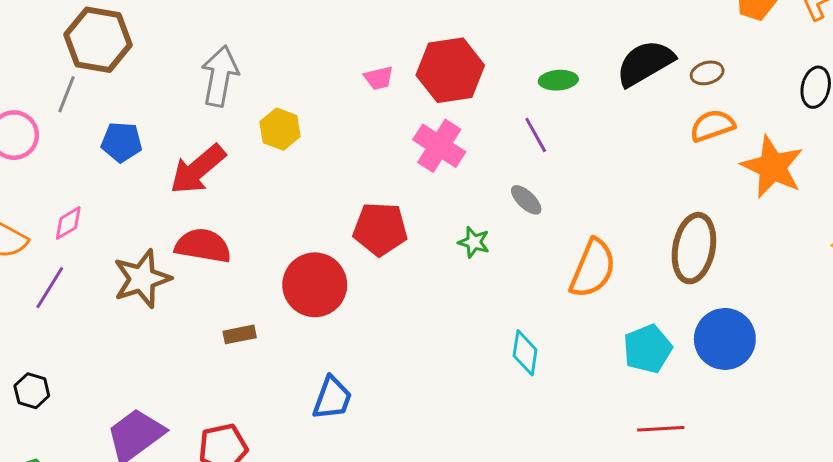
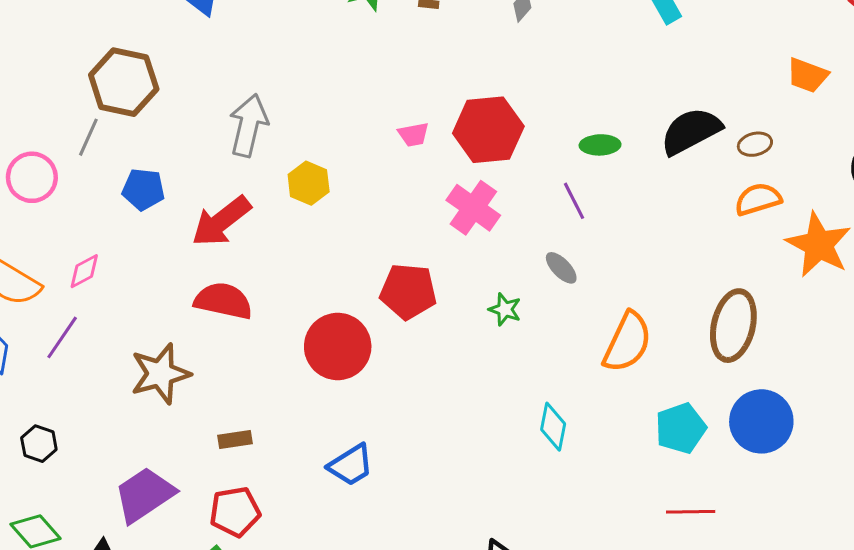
brown star: (142, 279) -> (160, 374), moved
brown rectangle: (240, 334) -> (235, 440), moved
blue trapezoid: (332, 398) -> (351, 465), turned 36

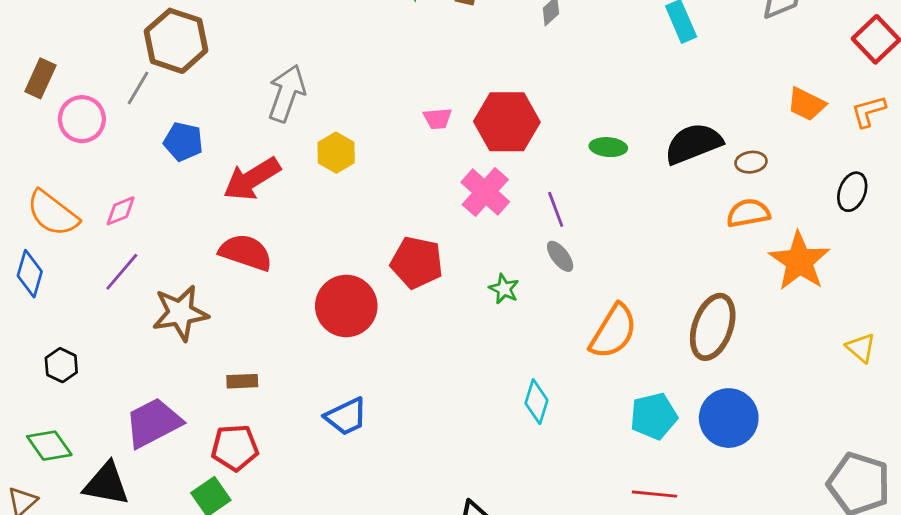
purple line: (574, 201) -> (556, 209), moved
purple line: (62, 337) -> (122, 272), moved

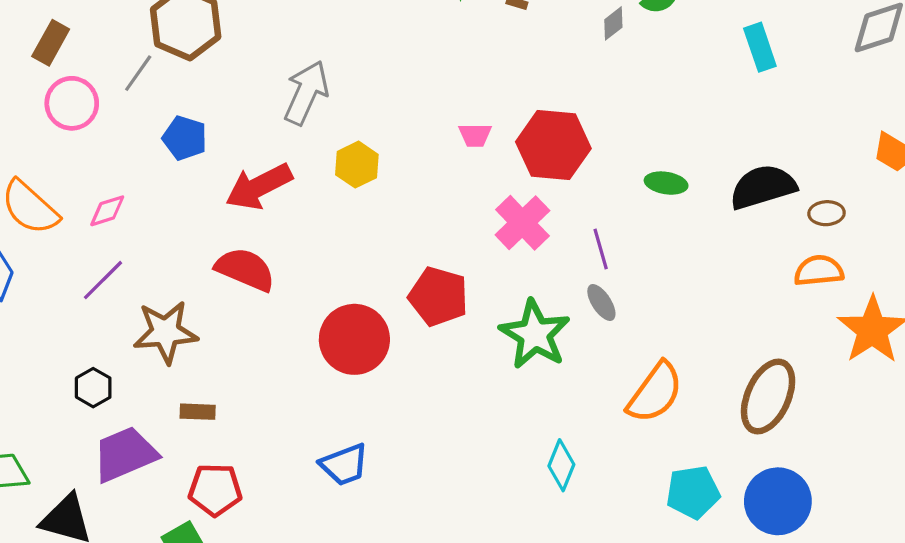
brown rectangle: (40, 78) -> (51, 43), moved
green star: (504, 289) -> (535, 334), size x2.0
black hexagon: (61, 365) -> (93, 388), moved
brown rectangle: (242, 381) -> (198, 412), moved

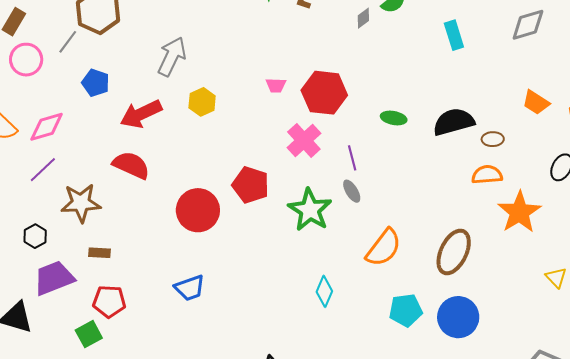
pink diamond: (107, 211) -> (47, 127), size x1.5

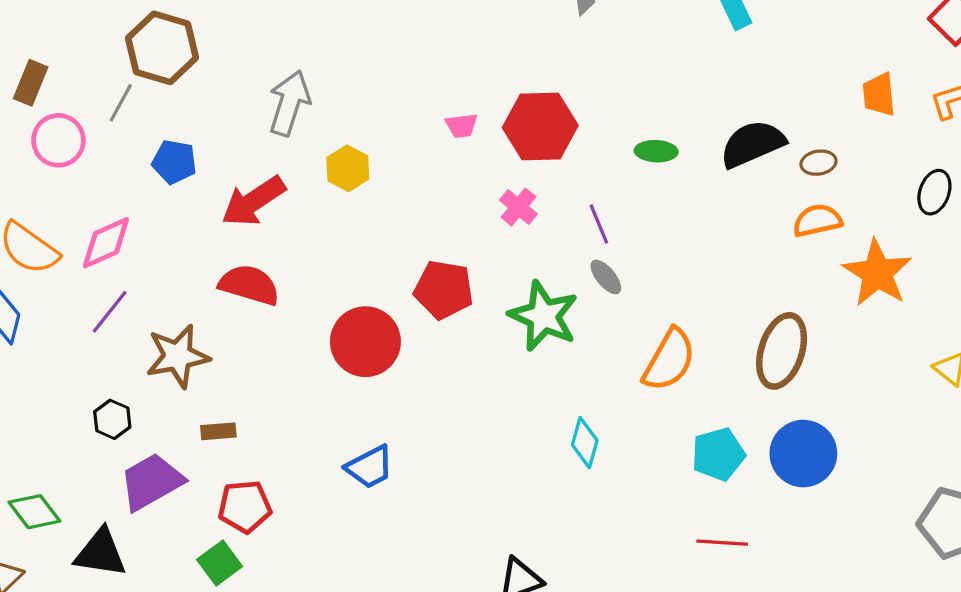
orange trapezoid: (536, 102) -> (879, 95), turned 60
pink cross: (304, 140) -> (518, 207), size x0.7

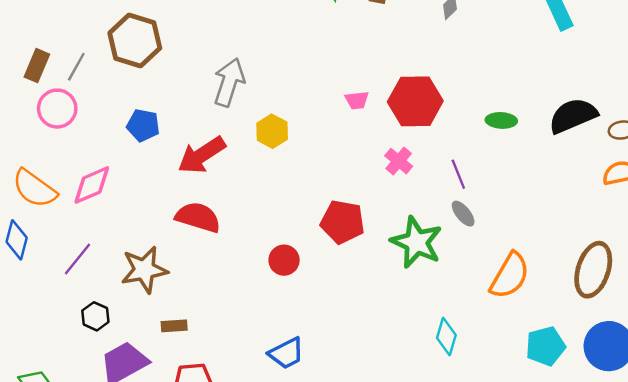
gray line: (121, 103) -> (76, 67), moved
purple line: (110, 312) -> (77, 259), moved
red circle: (365, 342) -> (284, 260), size x0.6

